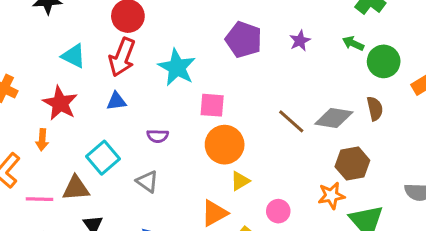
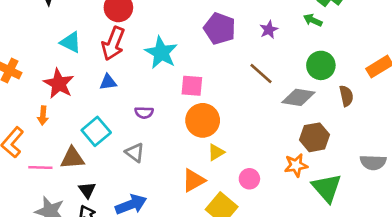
green arrow: (353, 43) -> (313, 20), moved
green circle: (384, 61) -> (321, 65), moved
brown semicircle: (375, 109) -> (346, 96), moved
brown line: (291, 121) -> (261, 74), moved

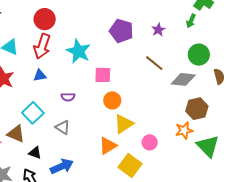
green arrow: (313, 20) -> (191, 21), turned -88
orange circle: (203, 120) -> (112, 100), size x0.7
yellow triangle: (216, 152) -> (124, 124), size x1.5
brown triangle: (72, 158) -> (16, 134), turned 30
black triangle: (87, 190) -> (35, 153), moved, turned -32

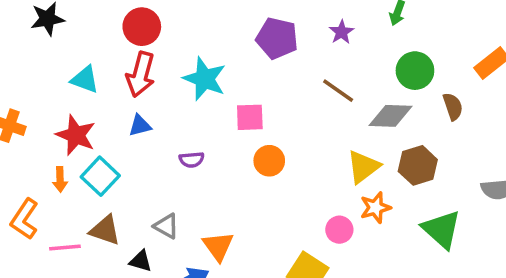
cyan square: (33, 113) -> (100, 176), moved
yellow triangle: (124, 124) -> (363, 167), moved
gray triangle: (63, 127) -> (166, 226), moved
orange star: (184, 130) -> (375, 208), moved
orange triangle: (108, 146) -> (218, 246), moved, turned -30

